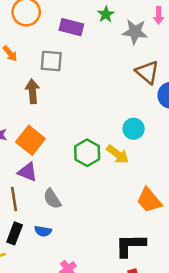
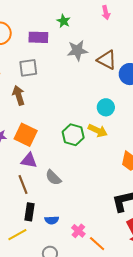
gray star: (135, 32) -> (77, 50), moved
blue semicircle: (43, 231) -> (52, 220), moved

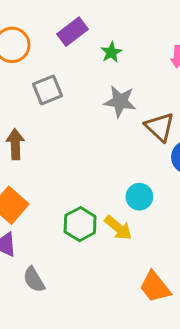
purple rectangle: (38, 37) -> (72, 32), moved, turned -54
gray square: (28, 68) -> (47, 90), moved, turned -30

